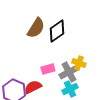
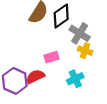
gray cross: (69, 72) -> (80, 33), moved, turned -30

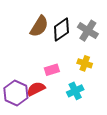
gray cross: (80, 33) -> (88, 31), moved

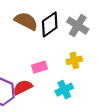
brown semicircle: (39, 26) -> (26, 21), turned -95
yellow cross: (85, 63) -> (74, 60), turned -32

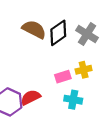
pink rectangle: (40, 67) -> (63, 77), moved
cyan cross: (64, 90) -> (73, 100), turned 36

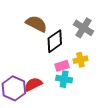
black diamond: (58, 33) -> (55, 41), moved
cyan cross: (73, 100) -> (64, 79), moved

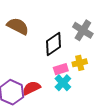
brown semicircle: (36, 24) -> (18, 26), moved
cyan cross: (64, 79) -> (63, 83), turned 35

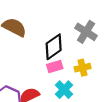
pink rectangle: (61, 69) -> (55, 66), moved

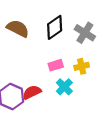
black diamond: (54, 47) -> (55, 27), moved

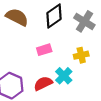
pink rectangle: (56, 65) -> (44, 50), moved
red semicircle: (32, 92) -> (43, 83), moved

